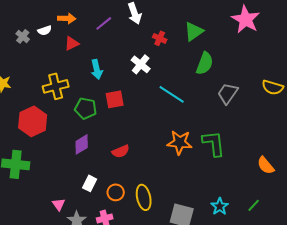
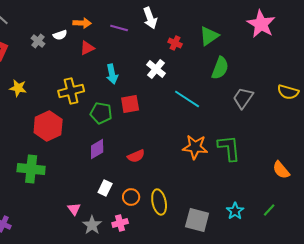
purple line: (104, 23) -> (119, 28), turned 54

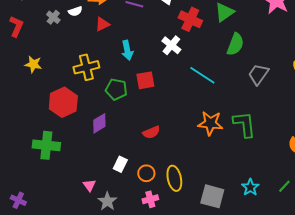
red cross: (175, 43) -> (190, 19), size x1.6
purple diamond: (97, 149) -> (99, 123), moved
pink cross: (120, 223) -> (150, 199), moved

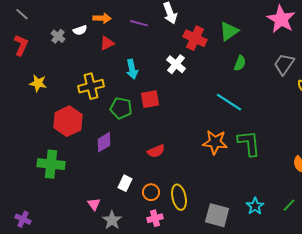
green semicircle: (235, 44) -> (240, 63), size x0.7
gray trapezoid: (258, 74) -> (284, 64), moved
cyan line: (202, 75) -> (229, 102), moved

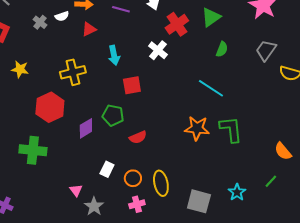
red cross: (195, 38) -> (177, 24), turned 30
green pentagon: (121, 108) -> (113, 115), moved
green line: (289, 205) -> (271, 181), moved

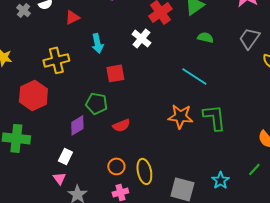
green semicircle: (222, 49) -> (205, 37), turned -98
purple diamond: (86, 128) -> (77, 125), moved
white rectangle: (107, 169) -> (65, 156), moved

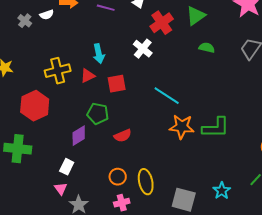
red triangle: (72, 17) -> (88, 76), moved
cyan line: (194, 76) -> (167, 96), moved
green L-shape: (214, 117) -> (216, 128), turned 96

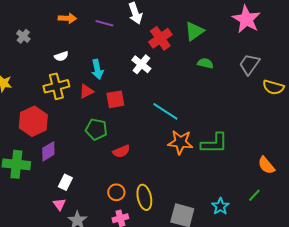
white semicircle: (47, 15) -> (61, 56), moved
purple diamond: (79, 136) -> (48, 151), moved

